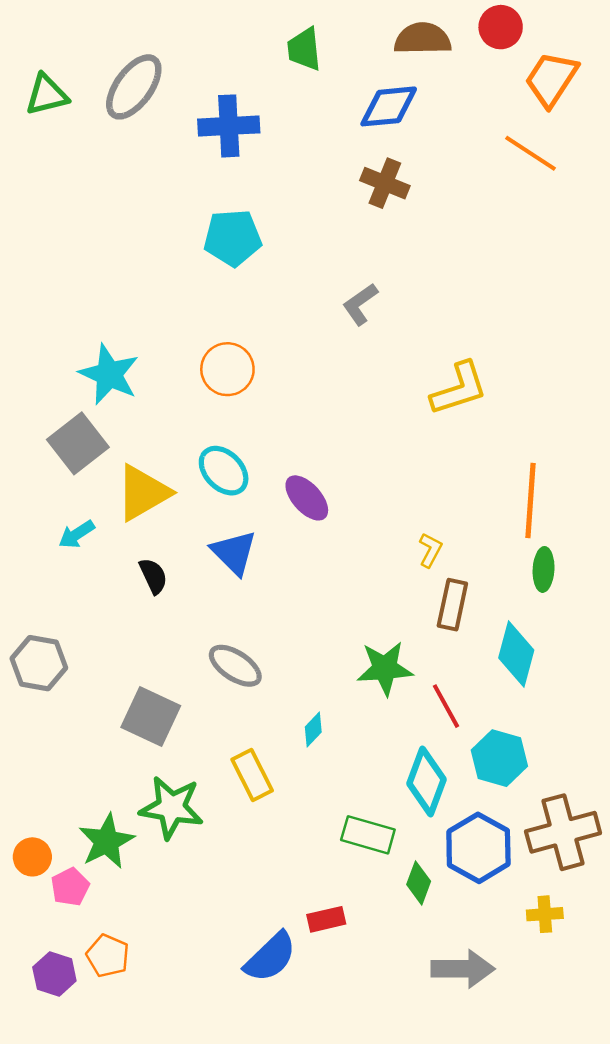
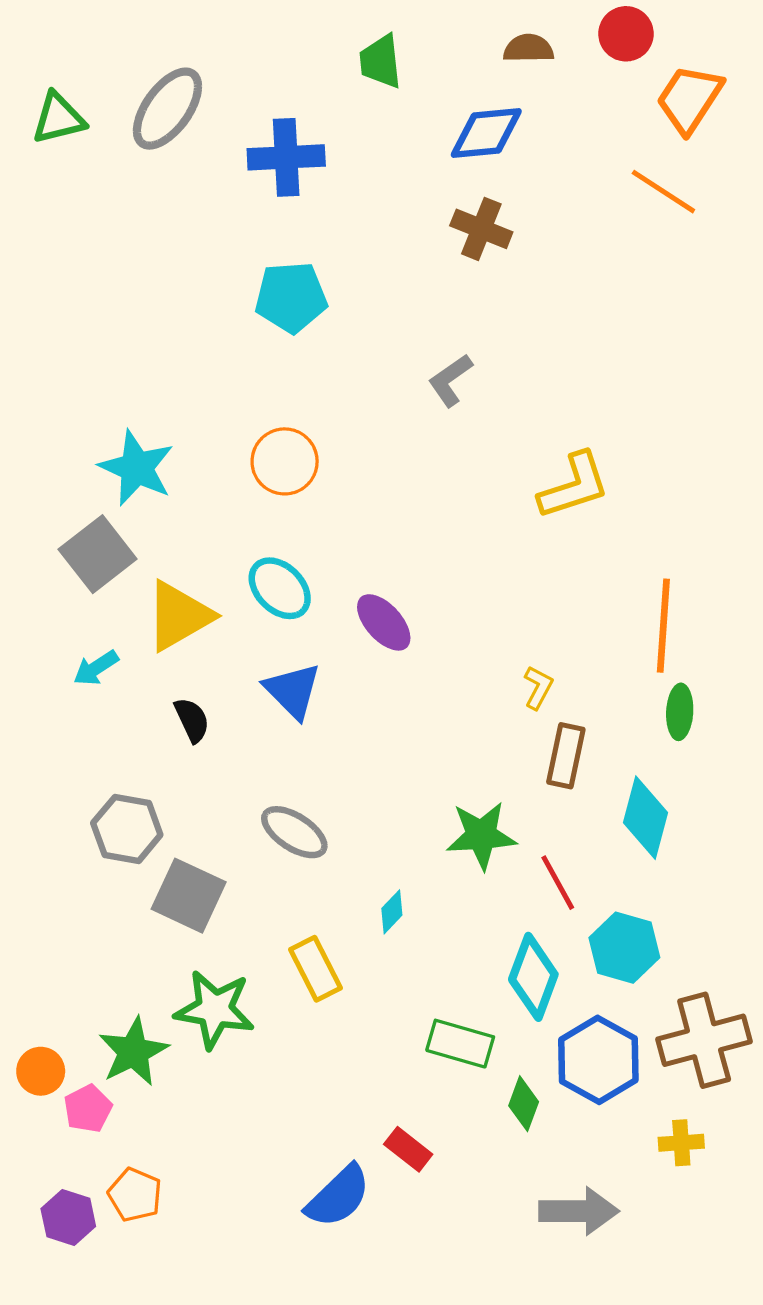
brown semicircle: (423, 39) -> (528, 48), size x0.7
gray hexagon: (39, 663) -> (127, 829), moved
red rectangle: (326, 919) -> (408, 1149), turned 51

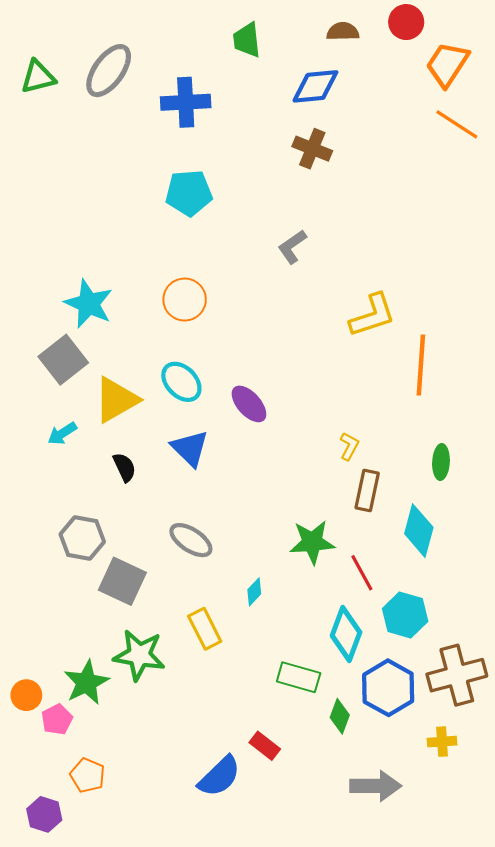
orange line: (663, 192) -> (457, 124), moved
orange line: (663, 626) -> (421, 365), moved
purple hexagon: (68, 1218) -> (44, 814), moved

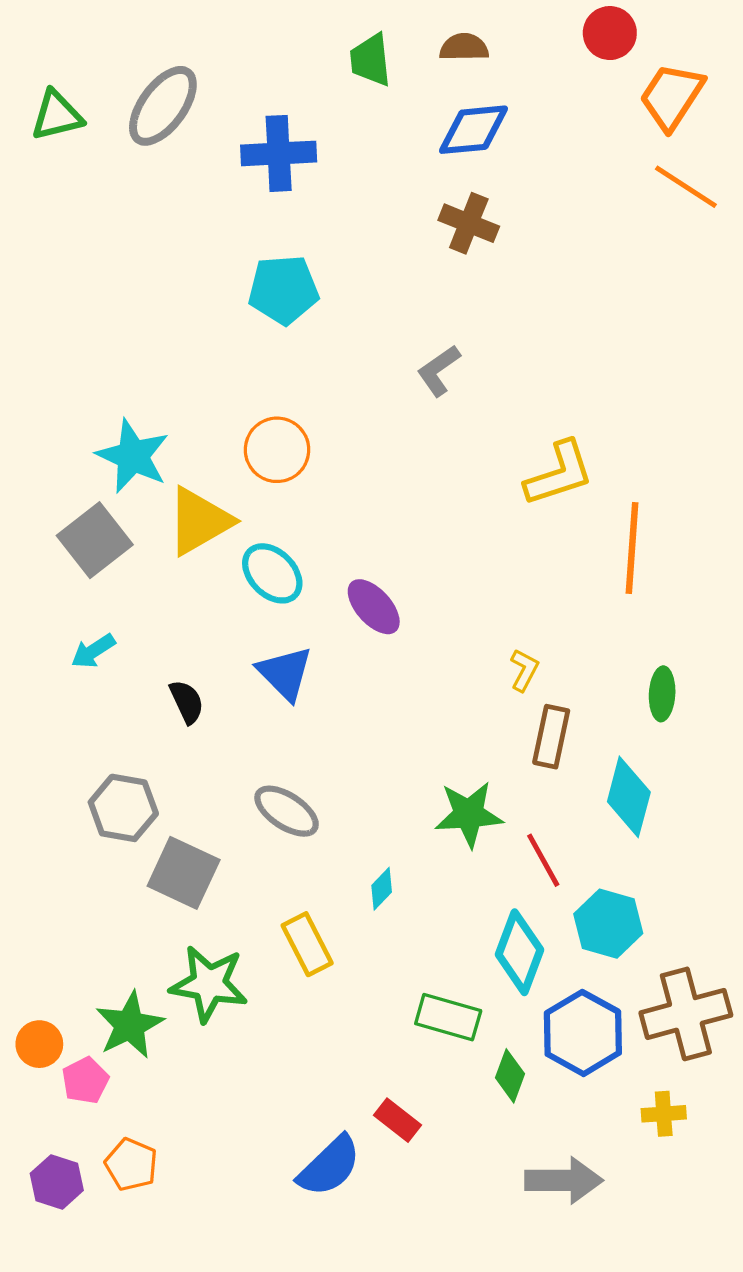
brown semicircle: (343, 32) -> (464, 47), moved
yellow triangle: (116, 400) -> (199, 521), moved
purple hexagon: (44, 814) -> (57, 1182), moved

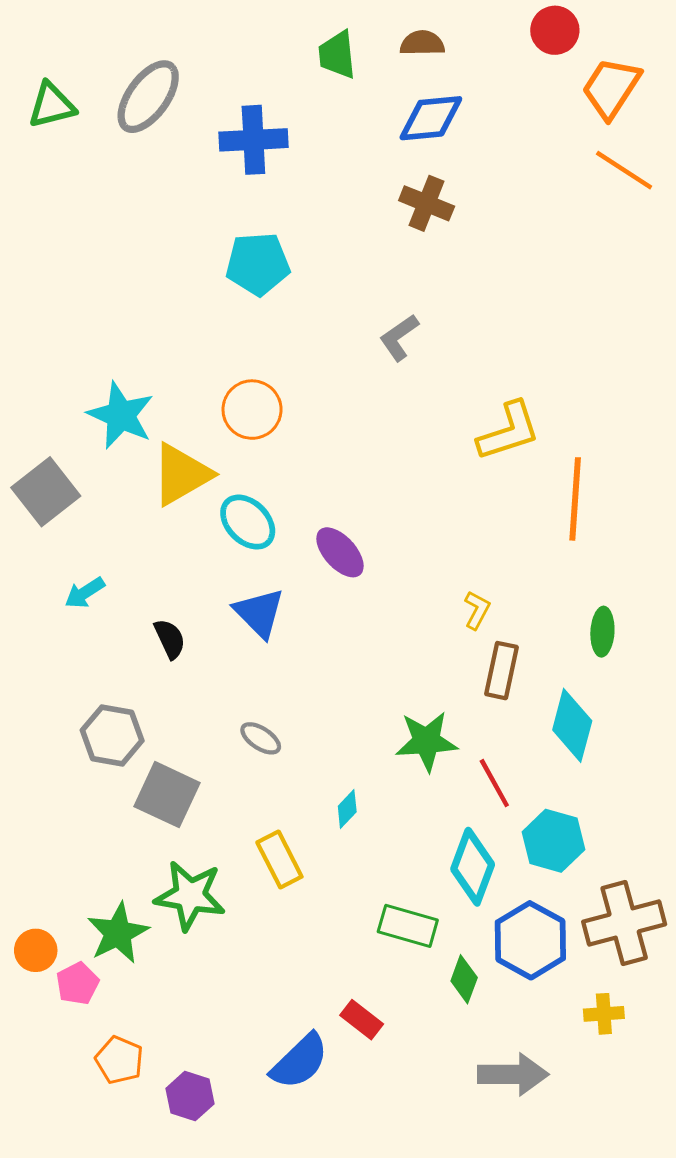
gray square: (95, 540) -> (46, 492), moved
gray ellipse: (287, 811) -> (261, 738), size x0.7
purple hexagon: (57, 1182) -> (190, 1096), moved

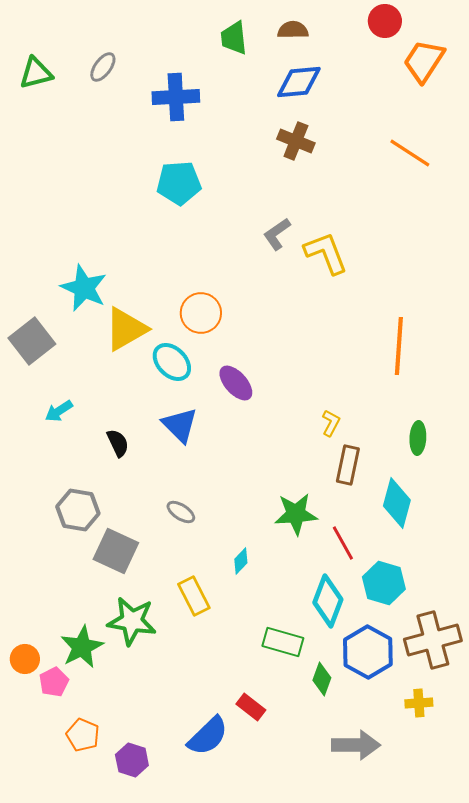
gray ellipse: (148, 97) -> (103, 67), size x0.6
orange line: (624, 170) -> (410, 153), moved
orange circle: (252, 410) -> (201, 313), moved
yellow L-shape: (509, 431) -> (326, 253), moved, turned -93

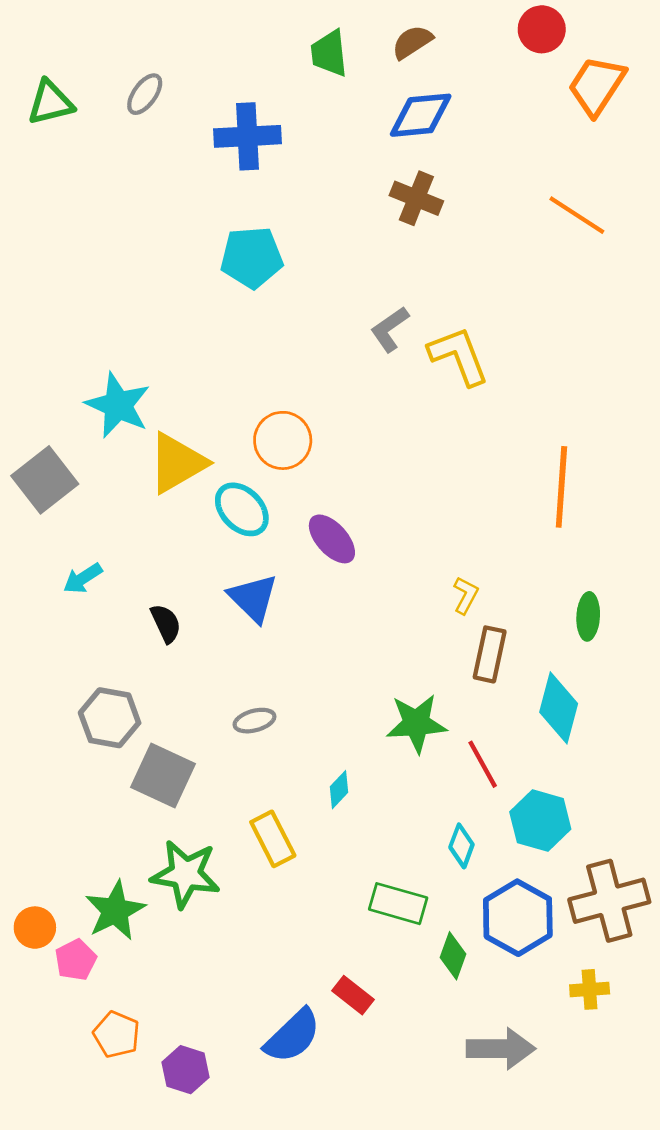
brown semicircle: (293, 30) -> (412, 42), turned -32
gray ellipse: (181, 512) -> (255, 721), turned -48
cyan diamond: (328, 601) -> (461, 846), size x0.6

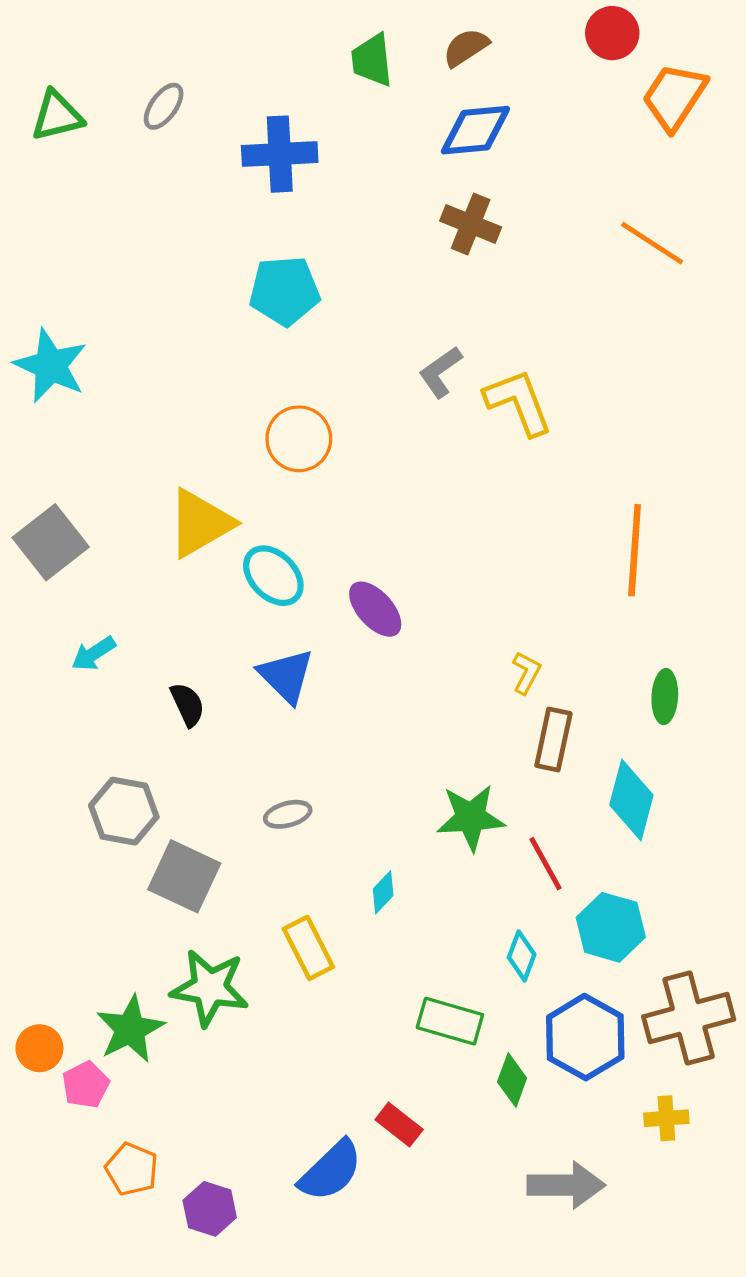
cyan star: (118, 405) -> (51, 366), moved
orange circle: (283, 440) -> (299, 439), moved

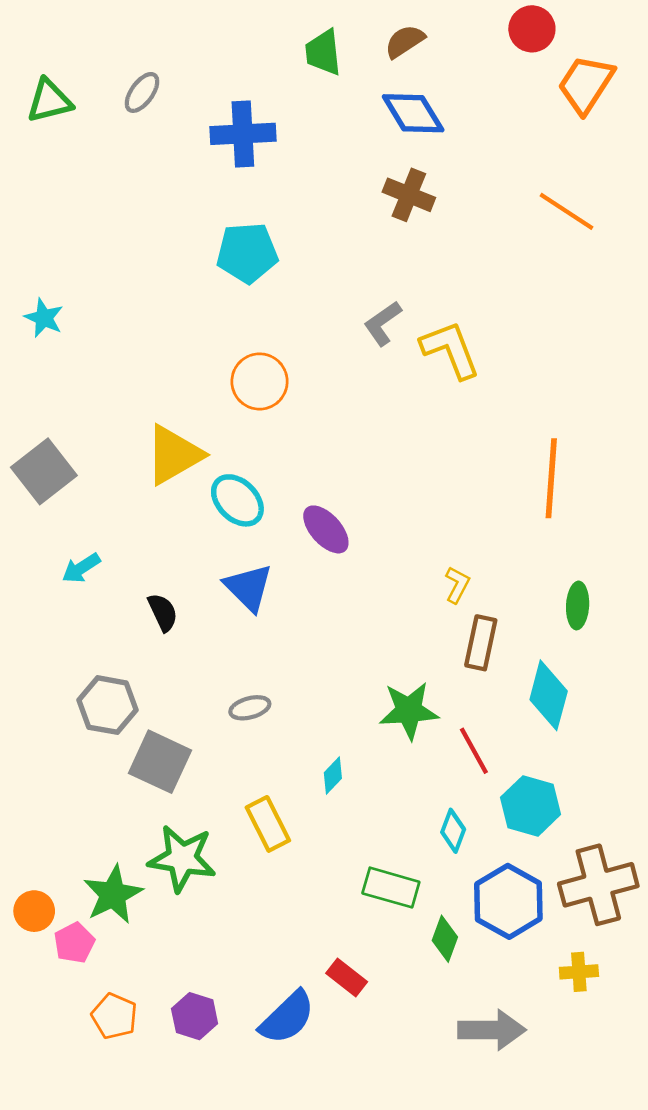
blue diamond: (475, 130) -> (413, 113), turned 64
cyan star: (51, 366) -> (44, 318), size x0.6
purple hexagon: (210, 1209) -> (195, 1016), moved

